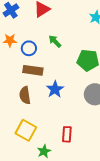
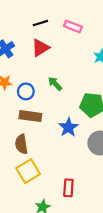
blue star: (55, 89) -> (68, 127), moved
yellow square: (26, 130) -> (28, 171), moved, turned 30

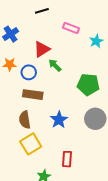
pink rectangle: (73, 26) -> (71, 28), moved
red triangle: (40, 48) -> (42, 49), moved
blue star: (68, 127) -> (59, 120), moved

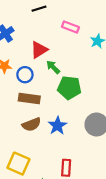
green pentagon: (88, 84) -> (69, 88), moved
brown semicircle: (25, 120) -> (31, 125), moved, turned -102
yellow square: (31, 144) -> (18, 164), moved, turned -35

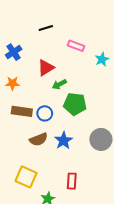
green arrow: (53, 67) -> (59, 84), turned -72
blue circle: (25, 75) -> (45, 113), moved
brown rectangle: (29, 99) -> (22, 111), moved

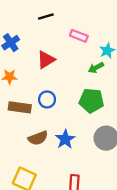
green arrow: (59, 84) -> (96, 68), moved
green pentagon: (75, 104) -> (91, 101), moved
blue circle: (45, 113) -> (47, 99), moved

